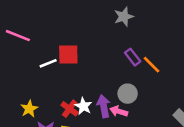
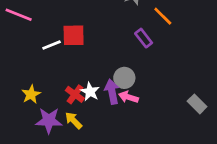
orange line: (152, 65) -> (163, 16), moved
gray circle: (128, 94) -> (124, 78), moved

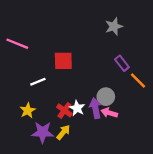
orange line: (163, 16) -> (138, 81), moved
white line: (52, 45) -> (38, 82), moved
yellow arrow: (74, 120) -> (63, 132), turned 84

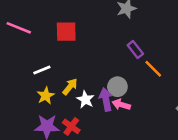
red square: (63, 61) -> (66, 32), moved
yellow star: (28, 110) -> (46, 96), moved
red cross: (64, 110) -> (71, 126), moved
yellow arrow: (63, 132) -> (70, 87), moved

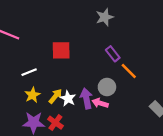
red square: (66, 32) -> (61, 50), moved
yellow arrow: (70, 87) -> (55, 96), moved
gray circle: (117, 87) -> (107, 87), moved

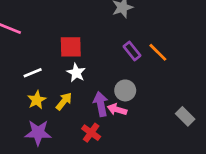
orange line: (129, 71) -> (158, 52), moved
white star: (68, 98) -> (76, 73), moved
red cross: (55, 123) -> (91, 133), moved

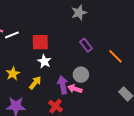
orange line: (158, 52) -> (115, 56), moved
white line: (33, 73) -> (12, 35), moved
yellow star: (37, 100) -> (13, 74), moved

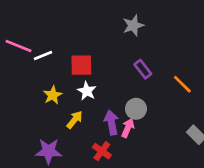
yellow star: (13, 74) -> (53, 95), moved
pink arrow: (75, 89) -> (128, 128), turned 96

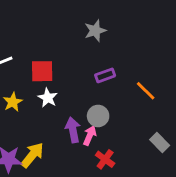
purple rectangle: (143, 69) -> (105, 75), turned -72
yellow arrow: (75, 120) -> (32, 155), moved, size x1.4
red cross: (102, 151) -> (105, 159), moved

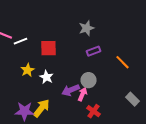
gray star: (95, 31) -> (86, 28), moved
white star: (48, 98) -> (46, 77), moved
purple arrow: (73, 130) -> (70, 90), turned -102

